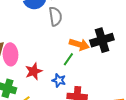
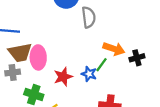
black cross: (102, 40) -> (137, 58), moved, size x0.6
blue star: (59, 80) -> (89, 74), moved

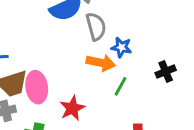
orange arrow: (114, 49) -> (101, 63), moved
blue star: (89, 74) -> (121, 47), moved

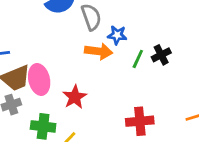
green line: (120, 86) -> (138, 59), moved

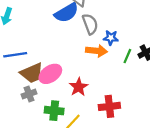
pink ellipse: (39, 79) -> (50, 74), turned 70
red cross: (140, 121) -> (109, 106), moved

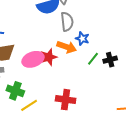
pink ellipse: (50, 74) -> (33, 59), moved
red star: (79, 87) -> (49, 57), moved

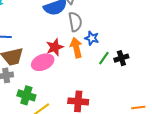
orange arrow: (67, 47) -> (76, 48), turned -120
red star: (49, 57) -> (55, 47), moved

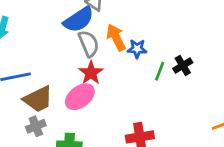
gray semicircle: (75, 22) -> (89, 44), moved
orange arrow: (76, 48) -> (116, 37), moved

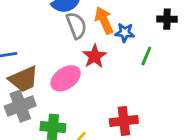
black cross: (183, 65) -> (167, 19), moved, turned 30
red star: (91, 73) -> (94, 56), moved
gray cross: (36, 126) -> (20, 106), size x1.5

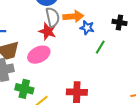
orange arrow: (104, 20) -> (73, 16), turned 102
red star: (94, 56) -> (48, 31), moved, turned -30

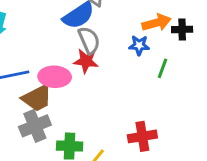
orange arrow: (73, 16) -> (156, 23), moved
pink ellipse: (39, 55) -> (55, 77), moved, turned 40

